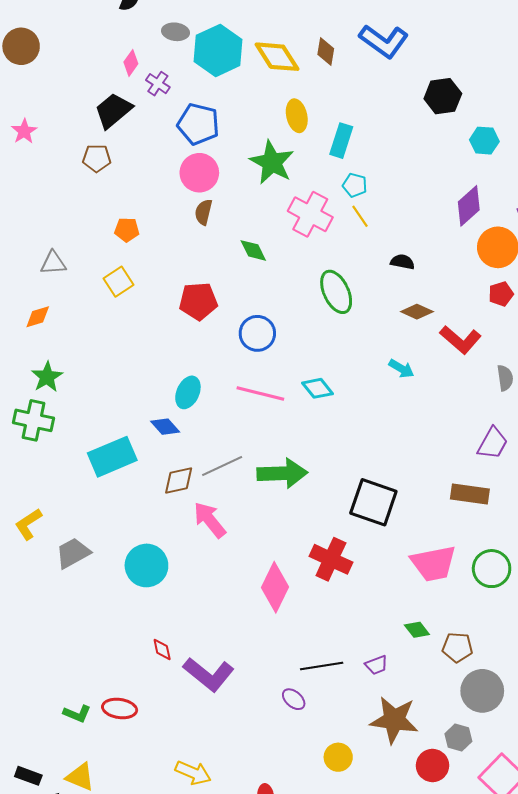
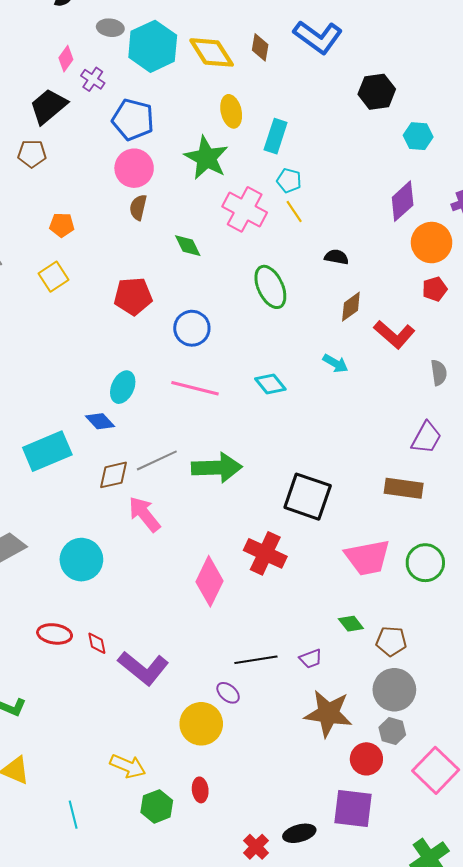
brown diamond: (417, 312) -> (351, 307), turned -60
cyan diamond: (317, 388) -> (270, 384), moved
gray circle: (482, 691) -> (394, 690), moved
red ellipse: (120, 709) -> (55, 634), moved
yellow circle: (338, 757) -> (201, 724), moved, size x1.5

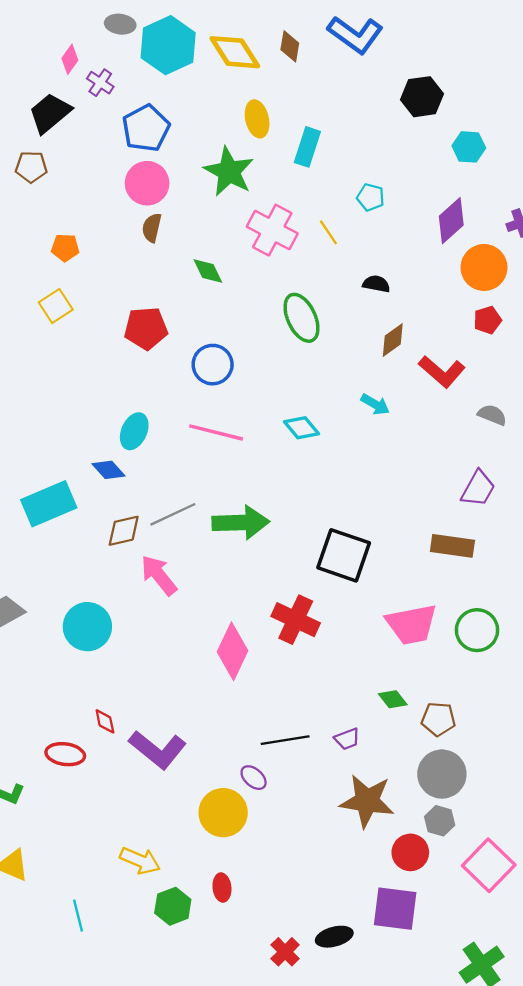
blue pentagon: (133, 120) -> (146, 128), turned 30
cyan pentagon: (289, 181) -> (371, 197), moved
gray semicircle: (439, 373) -> (492, 415), turned -60
red ellipse: (55, 634) -> (65, 754), moved

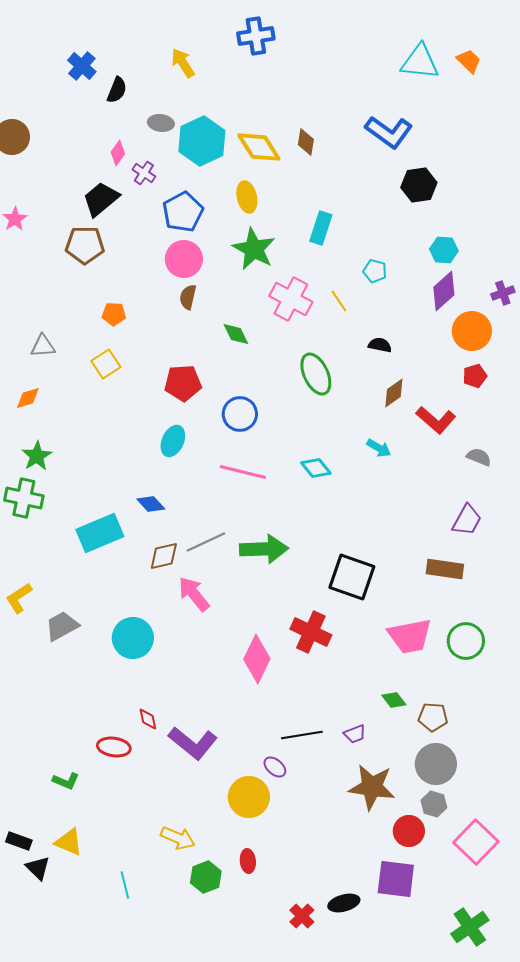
blue L-shape: (355, 35) -> (389, 132), moved
yellow ellipse: (257, 119) -> (247, 197), moved
cyan hexagon: (469, 147) -> (444, 250), moved
brown pentagon: (31, 167) -> (85, 245), size x1.4
cyan ellipse: (134, 431) -> (173, 441), moved

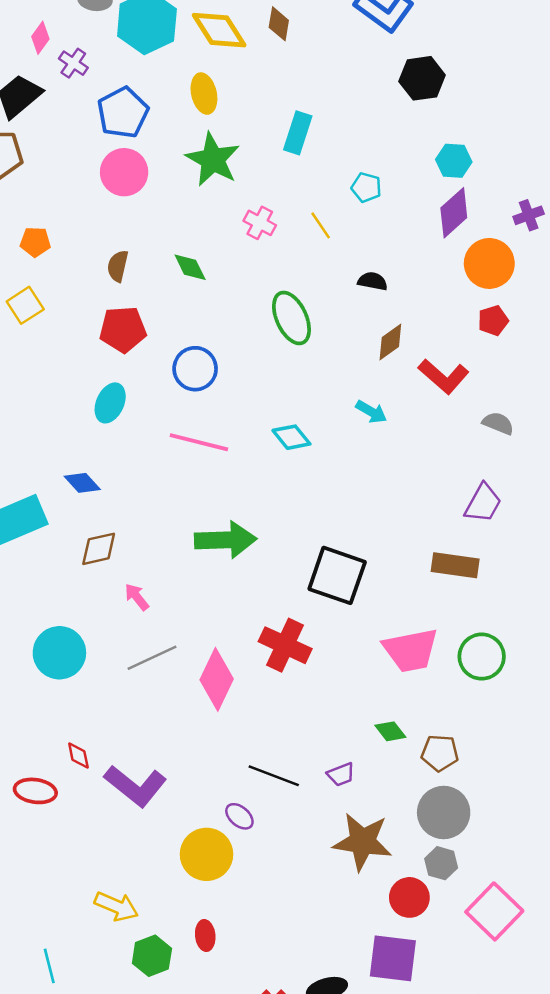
brown semicircle: (188, 297) -> (118, 266), moved
pink cross: (291, 299) -> (260, 223), size x0.6
gray line: (206, 542) -> (152, 658), moved
pink arrow: (194, 594) -> (137, 597), size x0.6
black line: (302, 735) -> (274, 776), turned 30

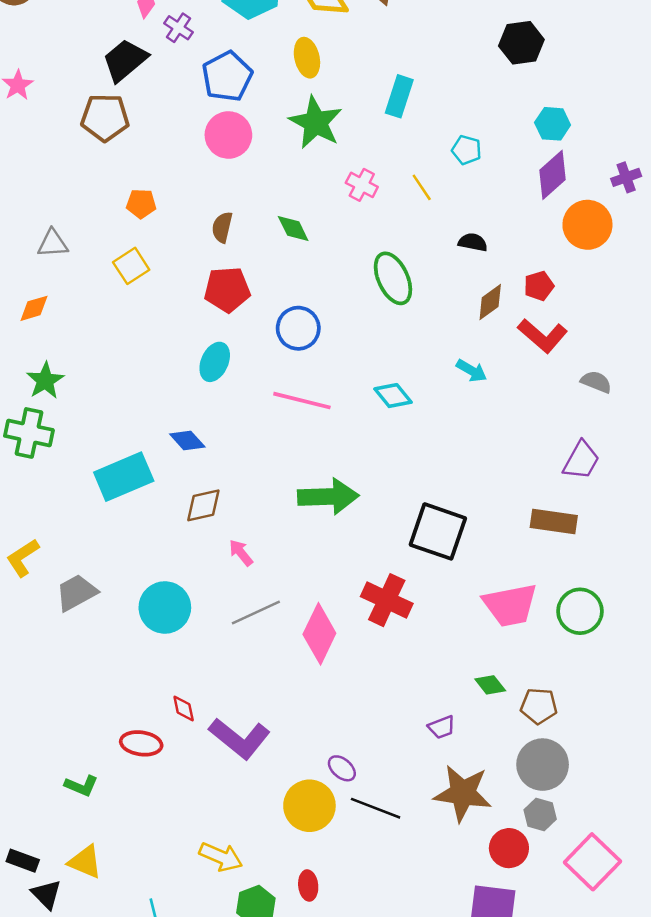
red pentagon: (493, 321) -> (539, 286), moved
black line: (274, 776) -> (376, 808), moved

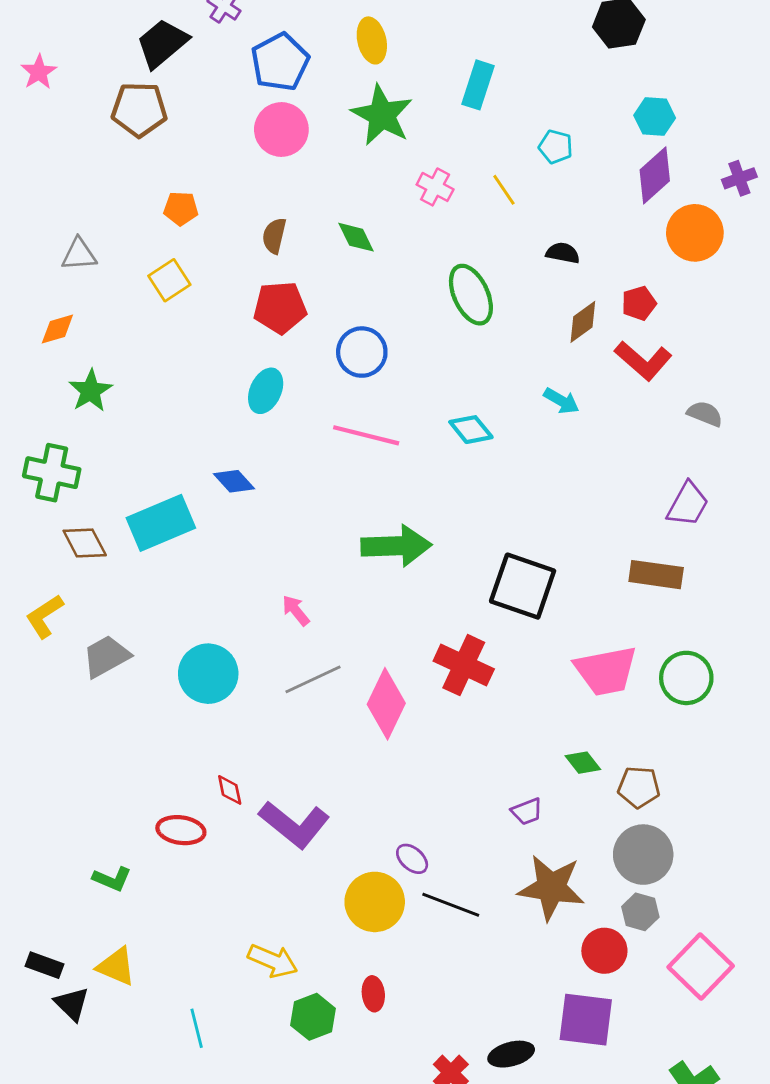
green star: (45, 381) -> (90, 391), moved
brown diamond: (203, 505) -> (85, 543), moved, turned 75

